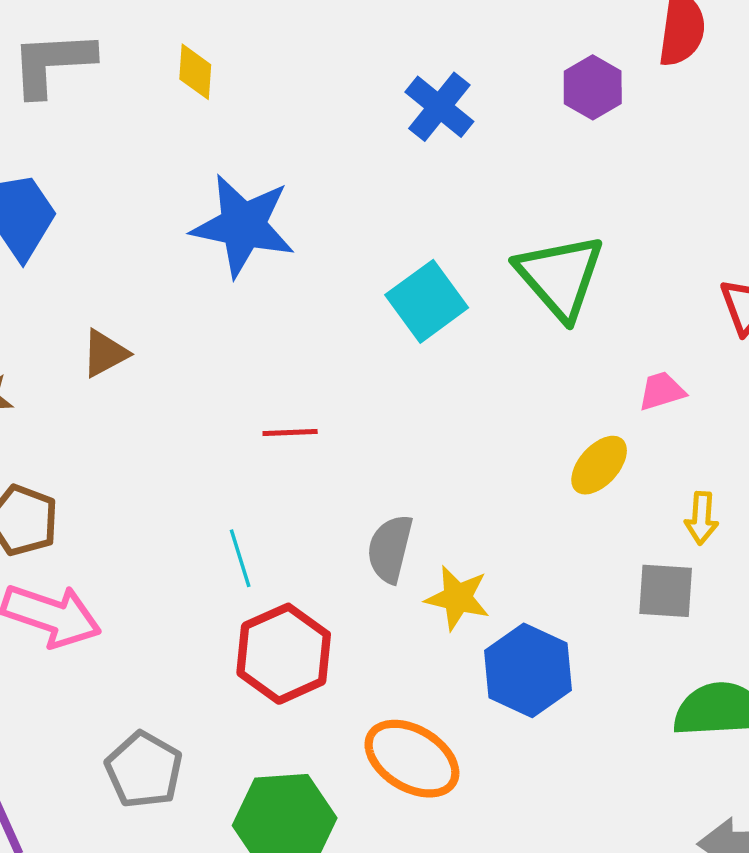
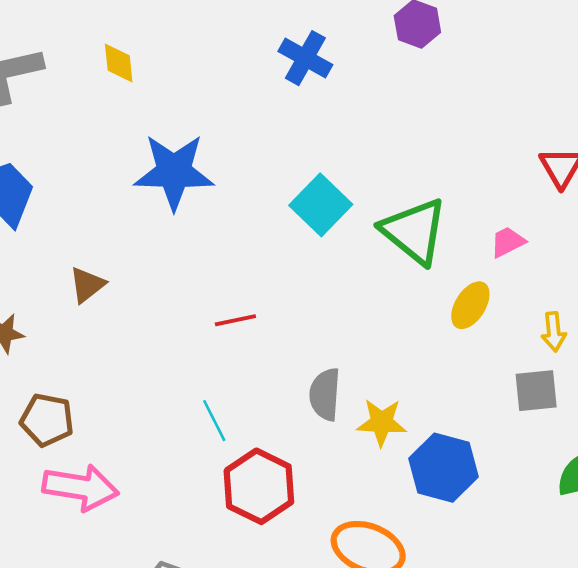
green triangle: (560, 277) -> (414, 231), moved

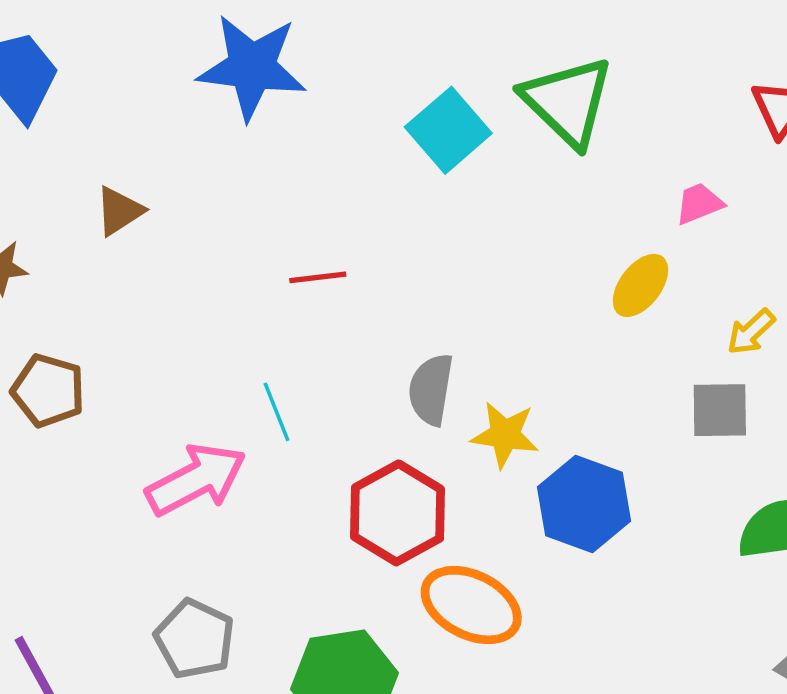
green triangle: (414, 231) -> (568, 101), moved
yellow arrow: (554, 332) -> (751, 332), turned 48
red hexagon: (259, 486) -> (398, 513), moved
pink arrow: (81, 487) -> (196, 480), moved, turned -42

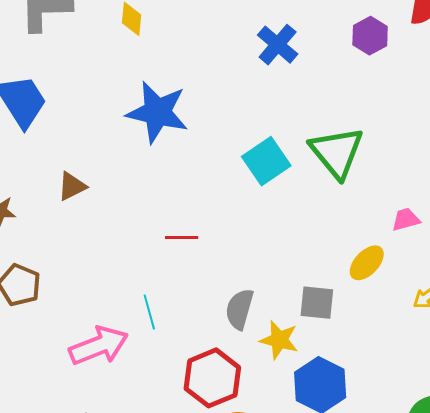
gray square: (720, 410) -> (317, 303), moved

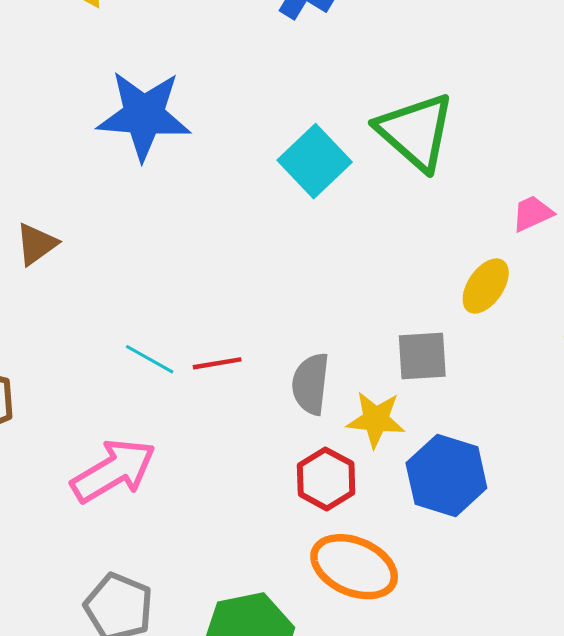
red line: (182, 237) -> (217, 363), moved
cyan line: (149, 312) -> (150, 359), moved, turned -36
red hexagon: (212, 378) -> (326, 479), moved, size x0.7

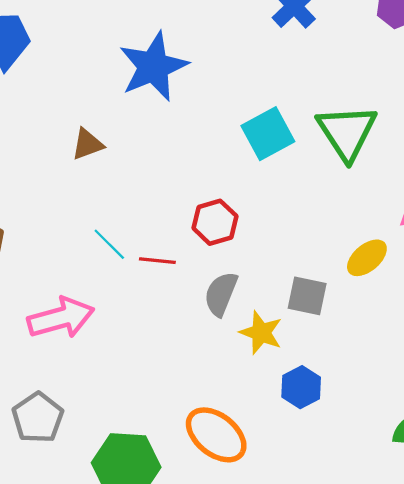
blue star: (144, 115) -> (153, 67), turned 30
brown triangle: (36, 244) -> (87, 144), moved
blue hexagon: (446, 475) -> (301, 387), size x0.7
red hexagon: (326, 479) -> (215, 222), moved

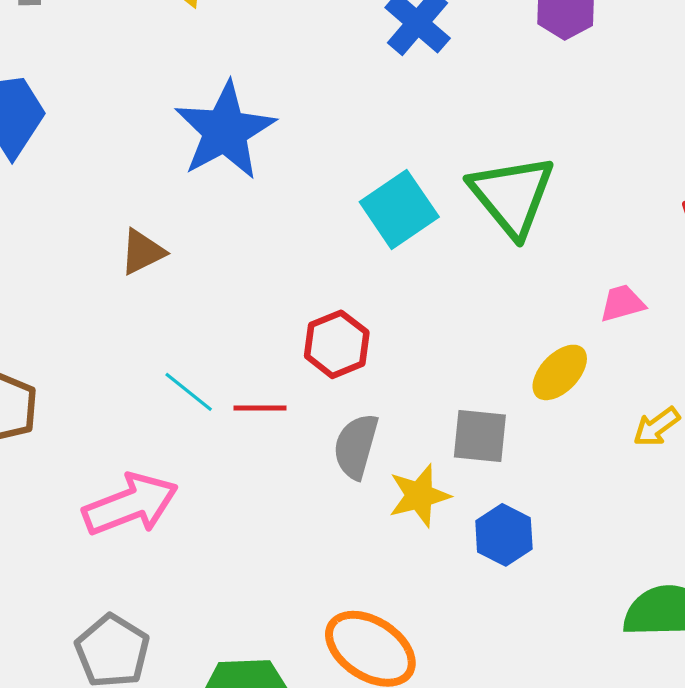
yellow star: (261, 333) -> (419, 496), turned -30
blue hexagon: (301, 387) -> (504, 535), moved

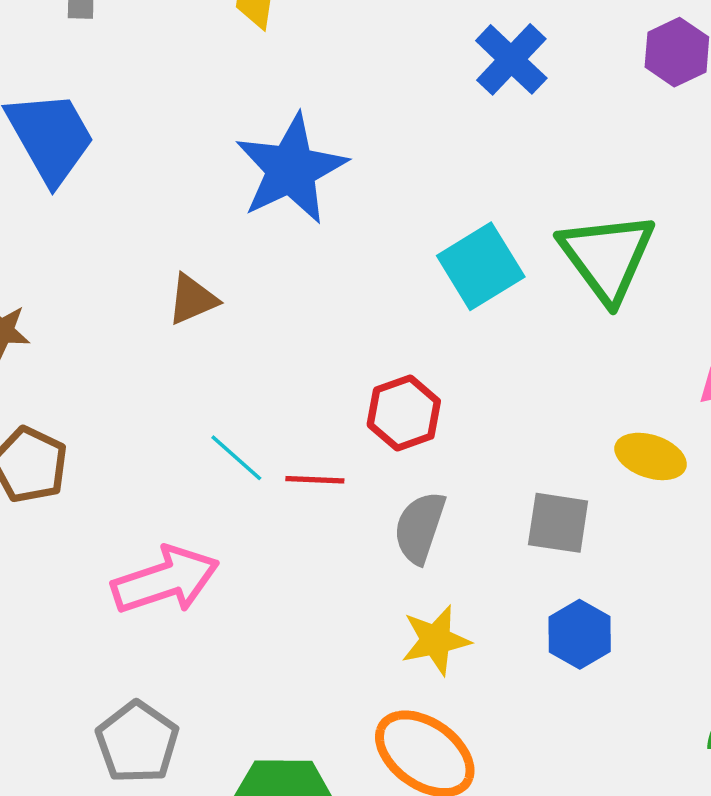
yellow ellipse: (560, 372) -> (651, 456), turned 62
yellow star: (419, 496) -> (436, 640), moved

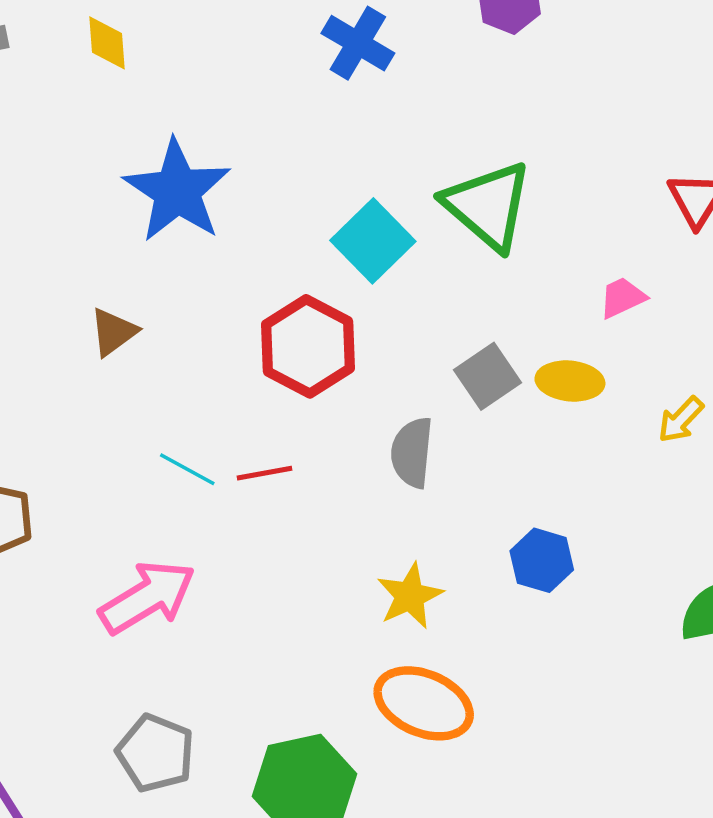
red hexagon: (404, 413) -> (308, 346), moved, size x1.4
gray square: (558, 523) -> (487, 376), moved, turned -30
gray semicircle: (420, 527) -> (412, 452), moved

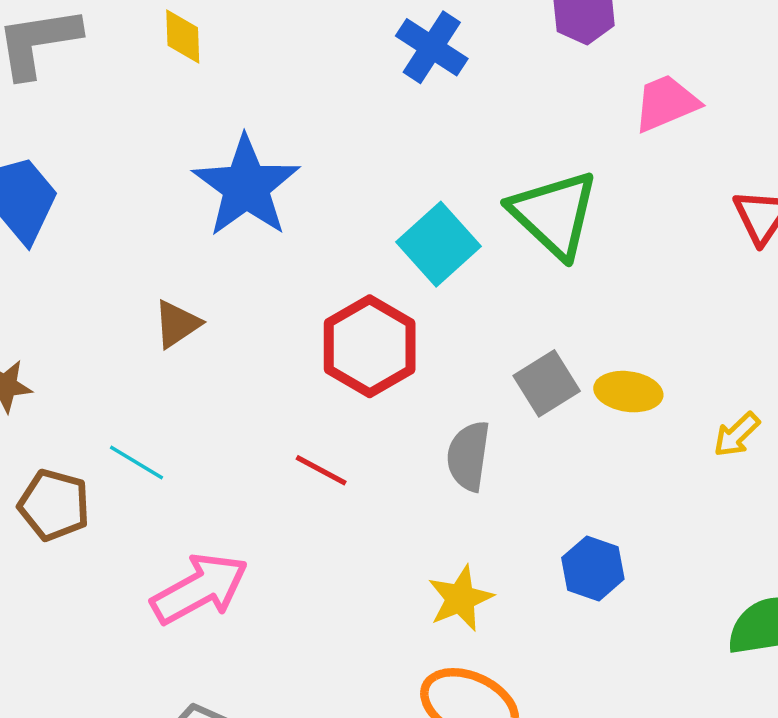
pink trapezoid: (622, 298) -> (666, 103), moved, size x1.4
cyan line: (187, 469) -> (136, 462), moved
red line: (265, 473) -> (321, 470), turned 36

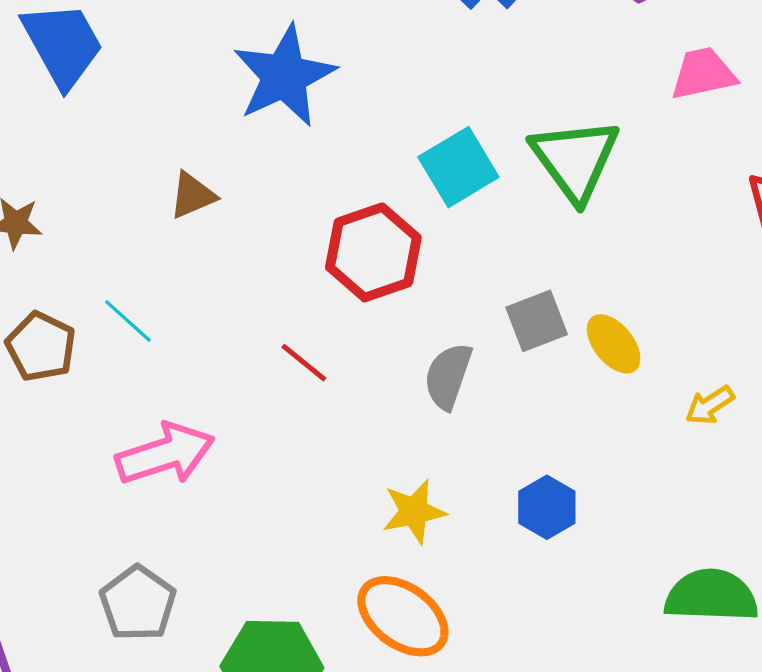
yellow ellipse: (628, 392) -> (614, 344), turned 32

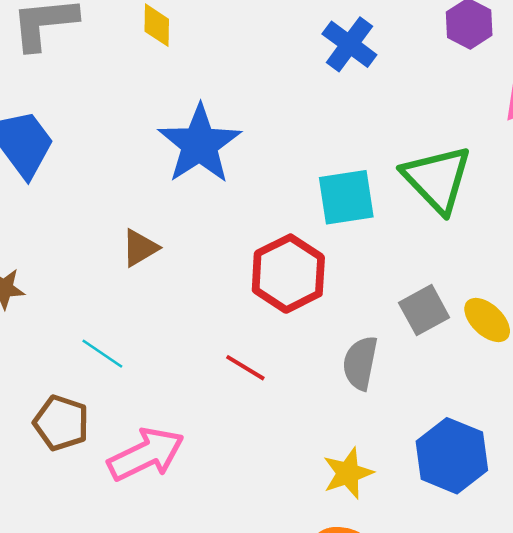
cyan square: (458, 167) -> (346, 197), turned 30
brown pentagon: (41, 347) -> (61, 423), moved
blue hexagon: (547, 507) -> (452, 456), size x1.5

